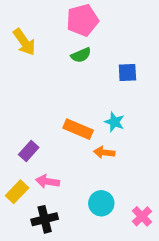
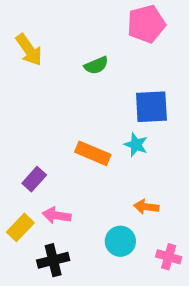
pink pentagon: (82, 20) -> (146, 24), moved
blue square: (127, 73) -> (151, 107), moved, size x1.5
orange arrow: (104, 152) -> (146, 207), moved
pink cross: (142, 216) -> (169, 257), turned -30

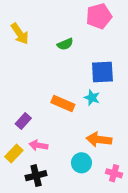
orange arrow: (146, 207) -> (99, 140), size x1.5

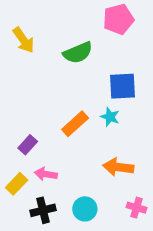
green semicircle: (65, 44) -> (78, 53), size x1.5
orange rectangle: (63, 103) -> (75, 124), turned -65
cyan circle: (81, 163) -> (85, 209), moved

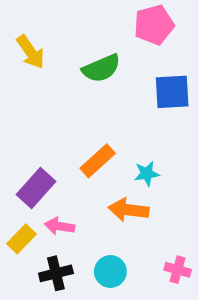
blue square: (123, 86) -> (172, 92), moved
cyan star: (110, 117) -> (147, 174), moved, turned -30
purple rectangle: (28, 145) -> (36, 188), size x1.5
orange arrow: (118, 167) -> (129, 210), moved

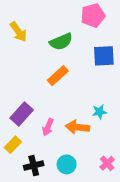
orange rectangle: (98, 161) -> (58, 76), moved
cyan star: (147, 174) -> (99, 112), moved
pink arrow: (60, 226) -> (48, 127), moved, turned -77
pink cross: (178, 270) -> (107, 163), turned 32

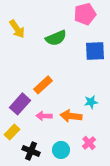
orange rectangle: (58, 76) -> (43, 85), moved
pink arrow: (48, 127) -> (44, 116), turned 70
pink cross: (107, 163) -> (89, 143), moved
black cross: (34, 166) -> (31, 151), turned 36

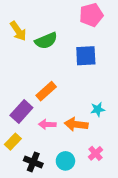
green semicircle: (56, 38) -> (46, 41), moved
blue square: (95, 51) -> (86, 56), moved

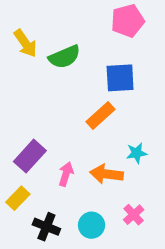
orange rectangle: (46, 91) -> (101, 115), moved
pink arrow: (47, 124) -> (66, 174), turned 105

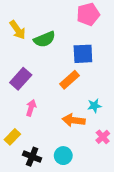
purple rectangle: (30, 156) -> (21, 79), moved
pink arrow: (66, 174) -> (31, 108), moved
pink cross: (134, 215) -> (103, 137), moved

